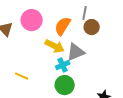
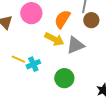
cyan cross: (63, 65) -> (33, 64), moved
yellow line: (22, 76) -> (18, 59), moved

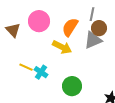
gray triangle: (75, 45) -> (93, 40), moved
cyan cross: (33, 64) -> (41, 72), turned -32

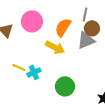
cyan cross: (41, 72) -> (34, 72), turned 32

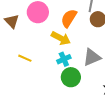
gray triangle: (86, 40) -> (92, 57), moved
cyan cross: (34, 72) -> (64, 59), moved

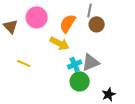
cyan cross: (64, 59) -> (75, 64), moved
green circle: (71, 77) -> (80, 81), moved

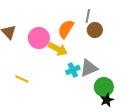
pink circle: (37, 17) -> (39, 38), moved
yellow line: (24, 63) -> (22, 79), moved
green circle: (80, 81) -> (104, 87), moved

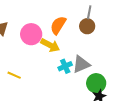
gray line: (88, 16) -> (89, 12), moved

